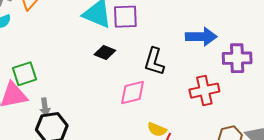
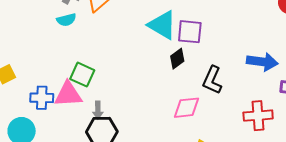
black diamond: (105, 52) -> (177, 59), moved, turned -65
green square: (25, 74) -> (82, 75), turned 35

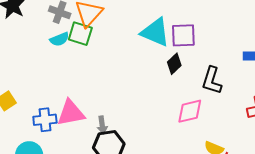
green square: (82, 75) -> (80, 34), moved

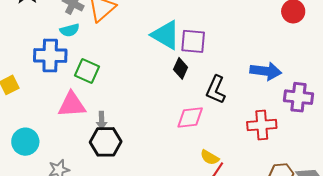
green square: (80, 34) -> (87, 71), moved
black diamond: (174, 64) -> (181, 68), turned -30
blue cross: (45, 120) -> (50, 56), moved, size x1.4

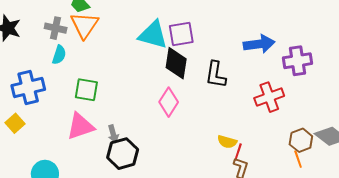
cyan semicircle: (70, 30) -> (59, 55), turned -42
blue cross: (50, 56) -> (28, 88), moved
black diamond: (181, 68) -> (176, 63), size x1.5
pink diamond: (190, 117) -> (169, 102), moved, turned -36

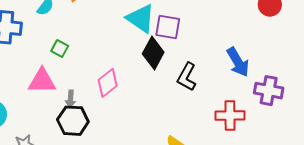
blue arrow: (259, 44) -> (238, 62), turned 48
green square: (86, 90) -> (60, 48), size x0.7
pink diamond: (169, 102) -> (108, 83), moved

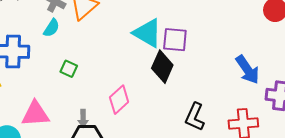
black L-shape: (187, 77) -> (195, 117), moved
pink triangle: (42, 81) -> (35, 114), moved

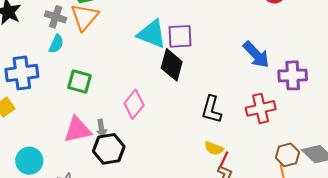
green square: (69, 69) -> (80, 81), size x1.4
pink triangle: (35, 114) -> (78, 130), moved

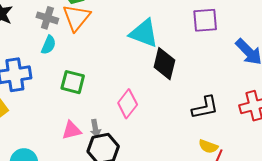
purple square: (180, 36) -> (205, 20), moved
black L-shape: (212, 109) -> (205, 108), turned -116
pink triangle: (78, 130) -> (72, 130), size x0.7

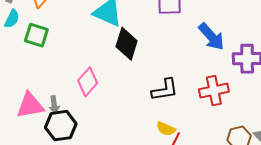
green square: (73, 82) -> (36, 35), moved
pink triangle: (72, 130) -> (30, 105), size x1.4

